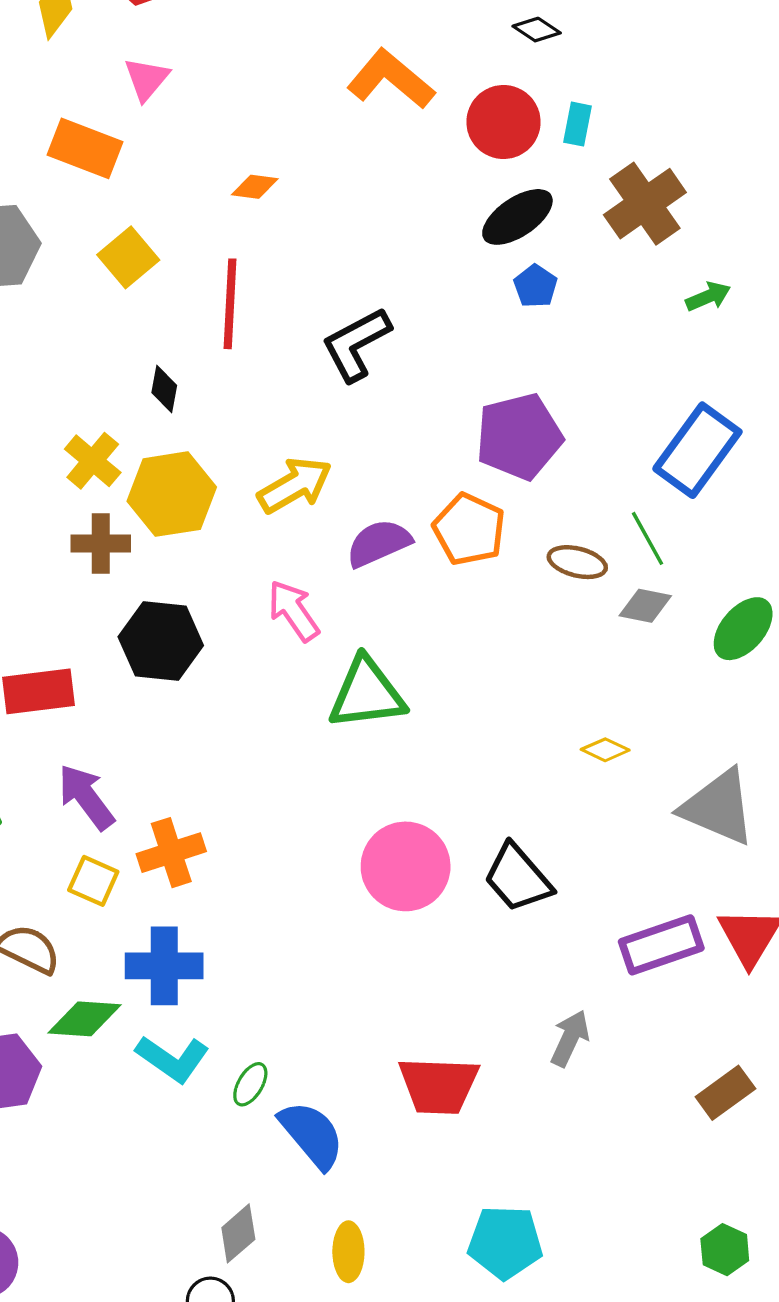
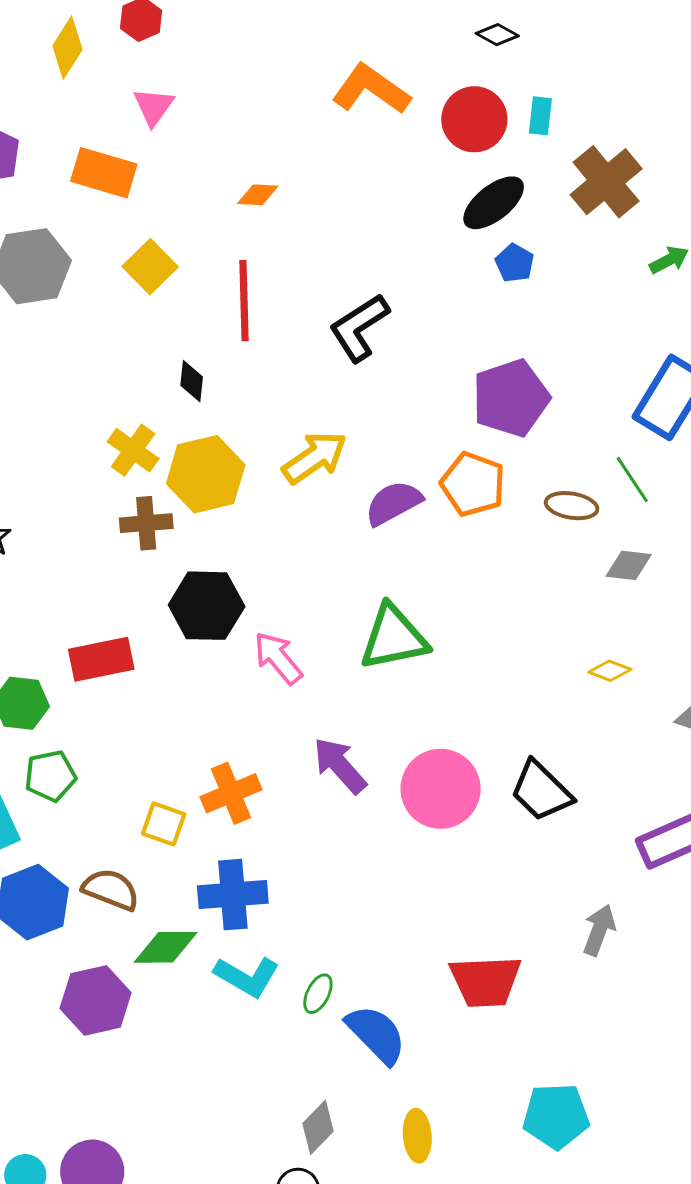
gray diamond: (645, 606) -> (629, 565), moved
pink arrow: (294, 611) -> (278, 658), moved
purple arrow: (86, 797) -> (340, 765), moved

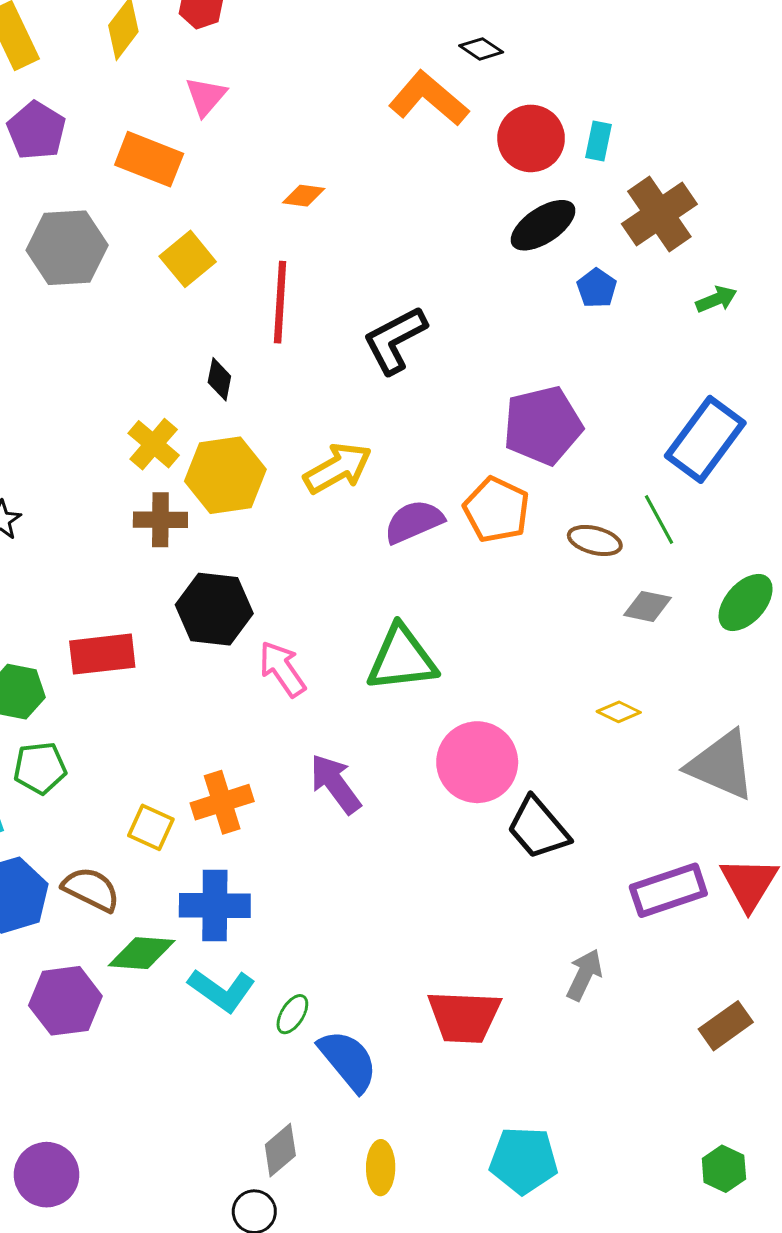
black diamond: (497, 35) -> (481, 49), moved
blue pentagon: (515, 263) -> (597, 288), moved
pink circle: (441, 789) -> (477, 762), moved

